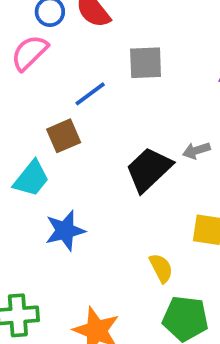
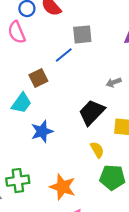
pink semicircle: (29, 53) -> (17, 32), turned -65
blue line: (90, 94) -> (64, 55), moved
black trapezoid: (149, 169) -> (92, 112), moved

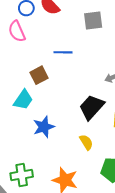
gray square: (82, 34) -> (93, 20), moved
blue line: (64, 55) -> (63, 52), turned 42
yellow semicircle: (97, 150) -> (86, 142), moved

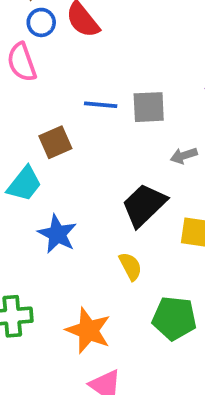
gray square: (93, 20) -> (149, 107), moved
blue star: (44, 127) -> (57, 234), turned -30

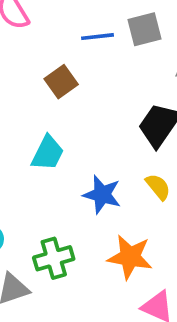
cyan trapezoid: (24, 184) -> (48, 153), moved
blue star: (57, 234) -> (102, 194), moved

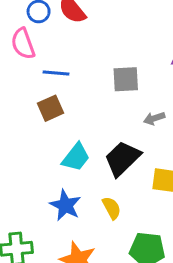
blue line: (97, 37) -> (56, 73), moved
cyan trapezoid: (48, 153) -> (76, 157), moved

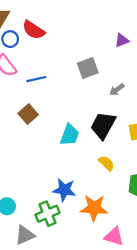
brown square: (51, 108) -> (28, 114), moved
blue star: (65, 205) -> (64, 190), moved

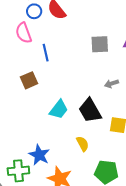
gray square: (88, 68) -> (100, 44), moved
blue line: (36, 79) -> (46, 53), turned 72
black trapezoid: (103, 125) -> (90, 111), turned -76

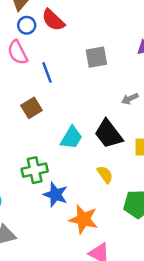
gray square: (100, 44) -> (96, 57), moved
green cross: (18, 171) -> (35, 170), moved

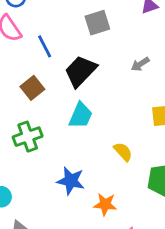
black trapezoid: (109, 134) -> (80, 71), moved, turned 88
green cross: (35, 170) -> (28, 137), moved
orange star: (83, 219) -> (105, 204), size x0.7

